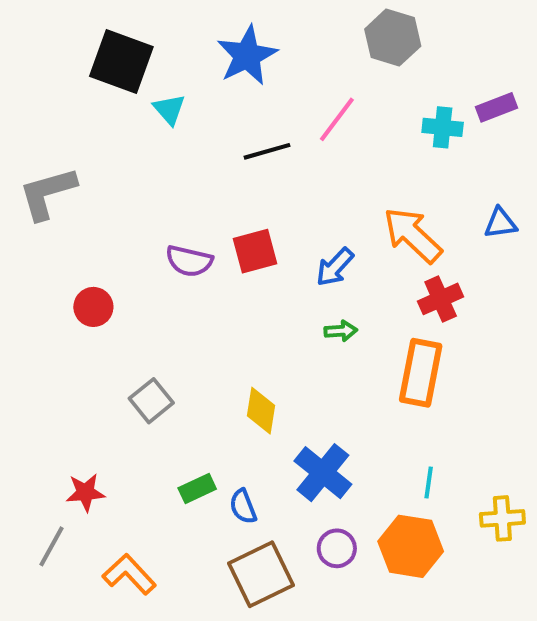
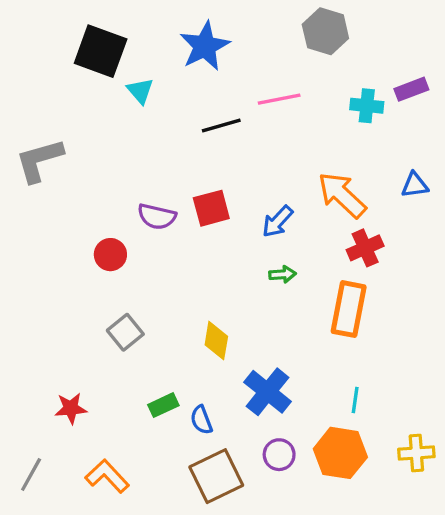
pink line: (337, 119) -> (279, 99), turned 42
red circle: (93, 307) -> (110, 255), moved
yellow cross: (502, 518) -> (416, 453), moved
gray line: (52, 546) -> (31, 474), moved

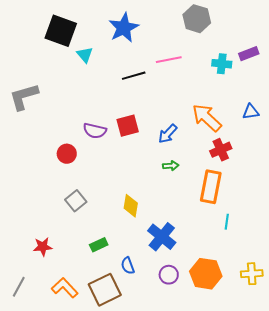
cyan line: (355, 400) -> (227, 222), moved
blue semicircle: (201, 420) -> (128, 266), moved
brown square: (216, 476) -> (105, 290), moved

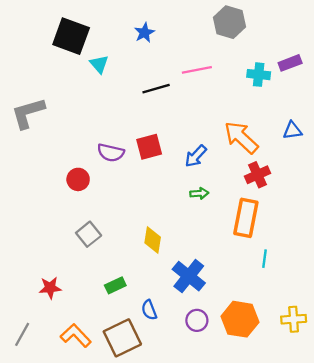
blue star: (124, 28) -> (144, 33), size x0.6

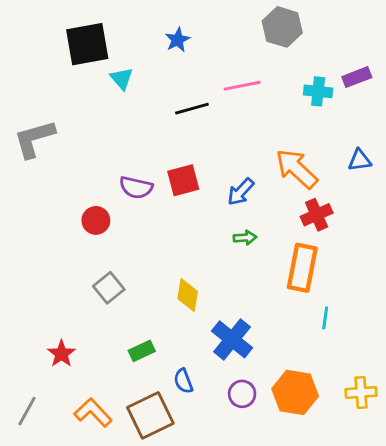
black square: (71, 36) -> (87, 44), turned -30
red star: (50, 288) -> (61, 354), turned -30

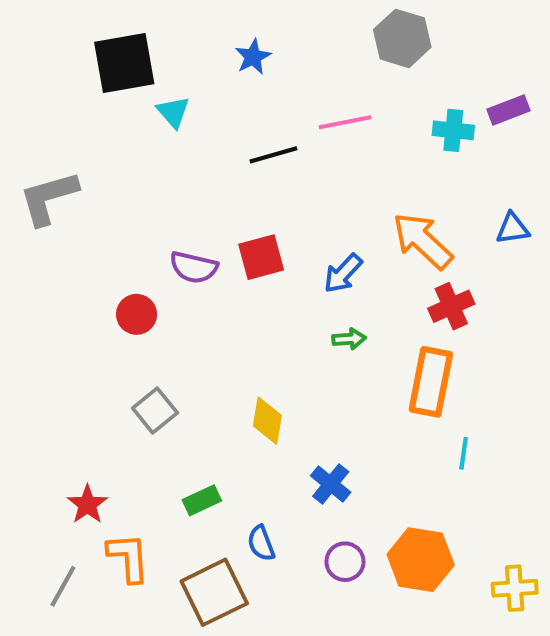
blue cross: (232, 339) -> (331, 484), size x0.7
yellow cross: (361, 392) -> (515, 588), moved
gray line: (27, 411) -> (63, 586), moved
orange L-shape: (93, 413) -> (128, 558), moved, turned 39

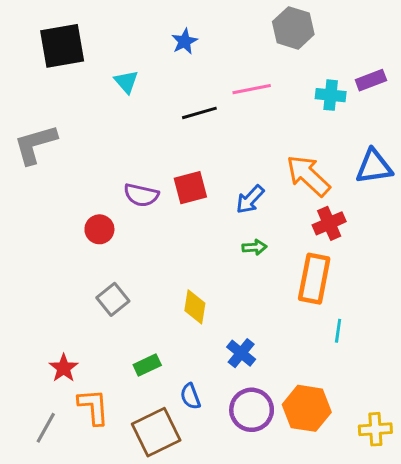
black square: (124, 63) -> (62, 46), moved
blue triangle: (513, 228) -> (374, 167), size x1.5
purple circle: (345, 562) -> (252, 410), size x1.5

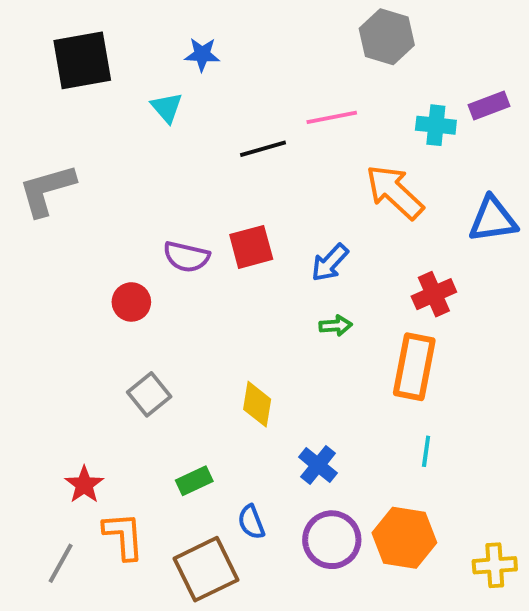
blue star: (184, 41) -> (202, 54), moved, turned 30
orange arrow: (308, 176) -> (395, 192), moved
cyan line: (338, 331) -> (426, 451), moved

